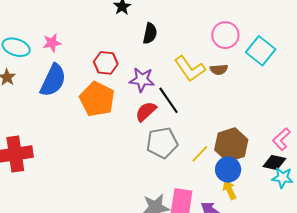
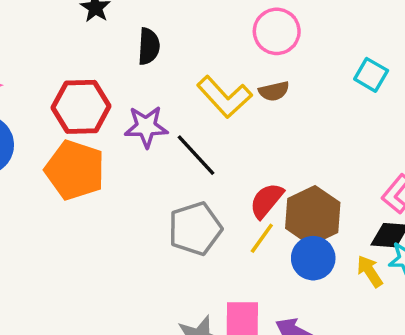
cyan square: (261, 51) -> (371, 75), moved, size x0.7
red hexagon: (106, 63) -> (81, 107), size x1.4
red semicircle: (146, 111) -> (266, 201), moved
yellow arrow: (229, 190) -> (370, 271), moved

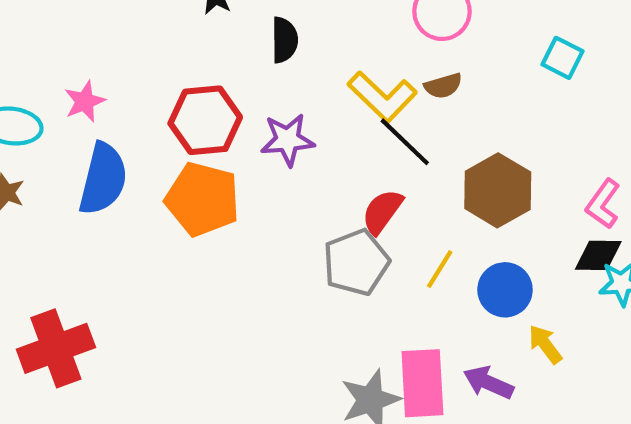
black line: (196, 155) -> (405, 142), moved
red semicircle: (266, 201) -> (382, 212), moved
brown hexagon: (313, 215) -> (498, 190), moved
yellow arrow: (370, 271) -> (545, 344), moved

